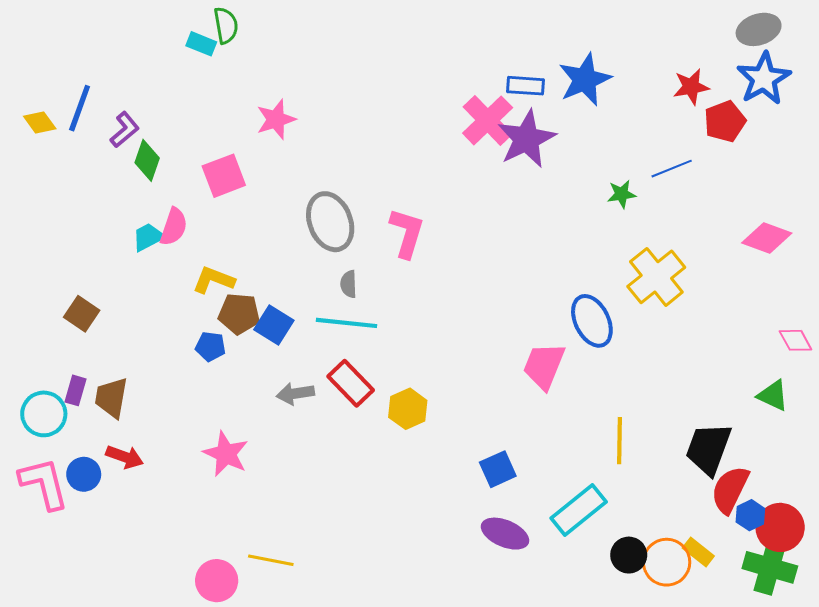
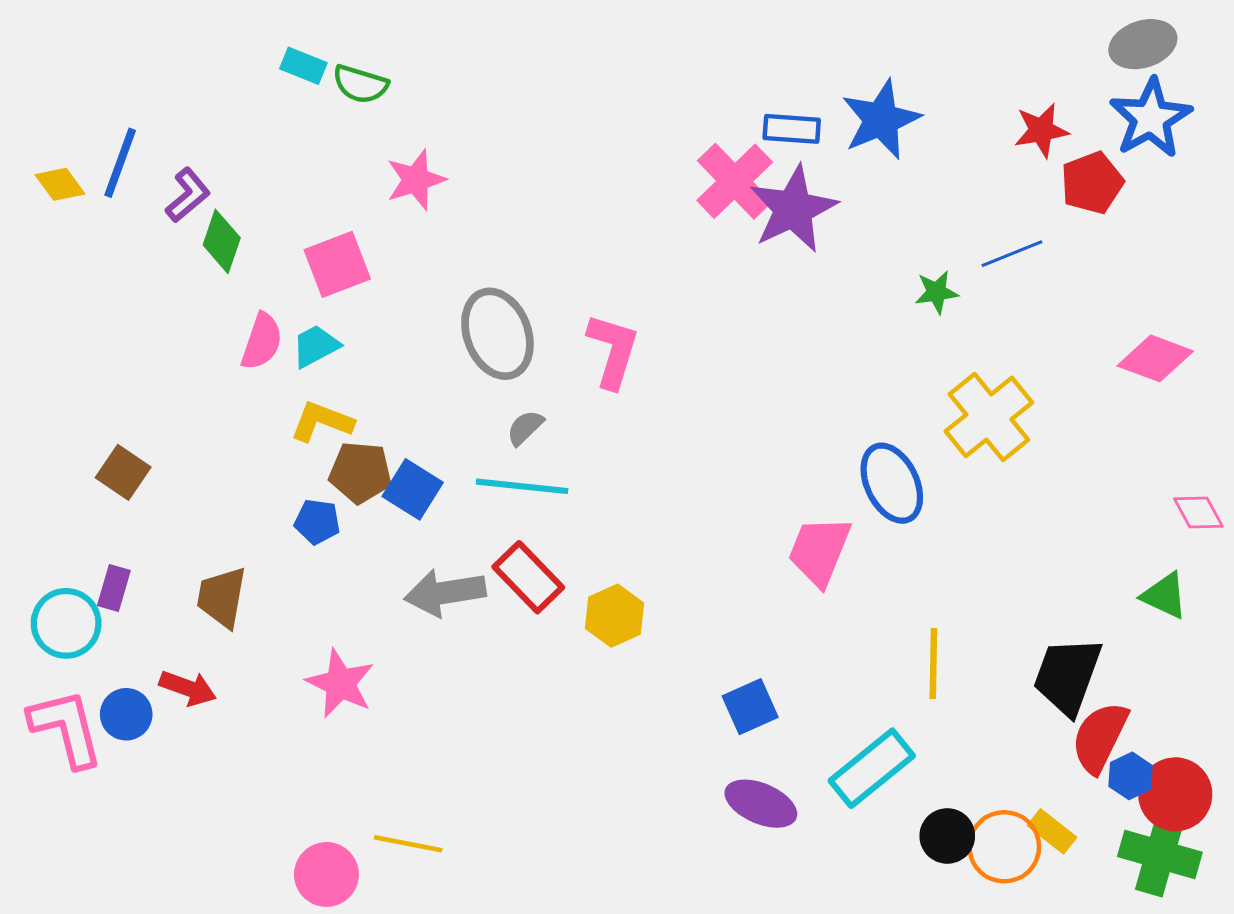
green semicircle: (226, 25) -> (360, 84), moved, turned 117
cyan trapezoid: (148, 237) -> (316, 346), moved
gray semicircle: (349, 284) -> (525, 428), turned 48
gray arrow: (295, 393) -> (445, 593), size x1.4
brown trapezoid: (111, 398) -> (222, 597), moved

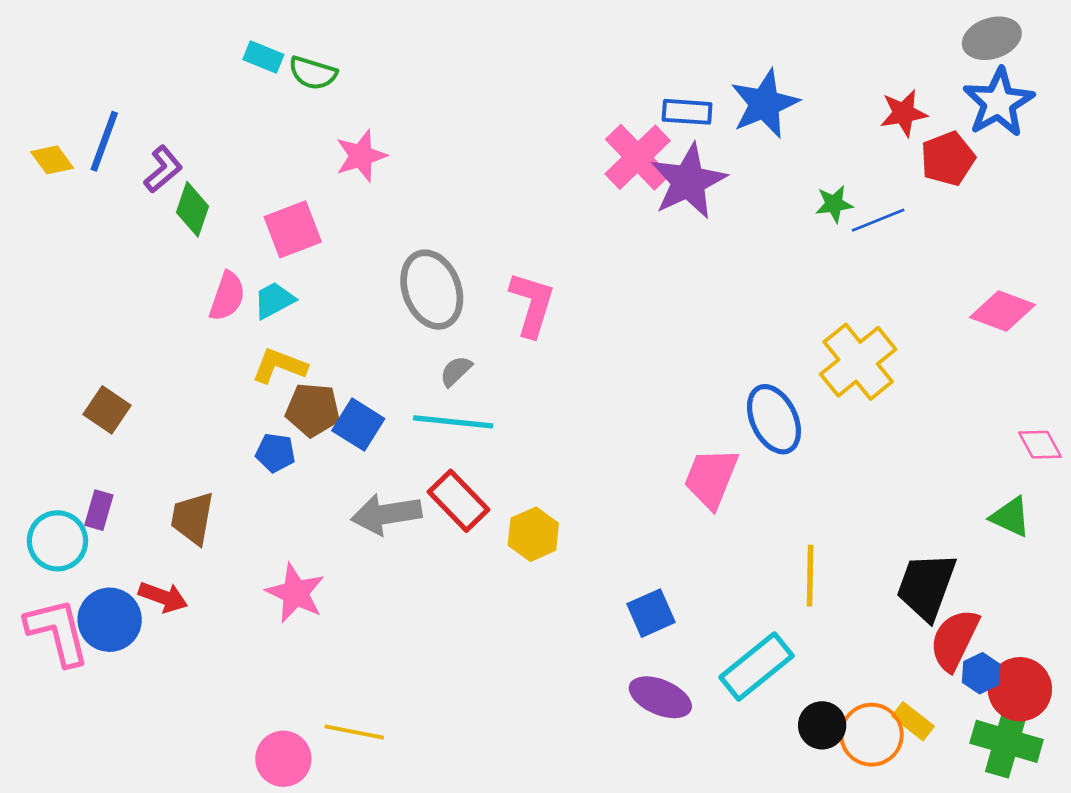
green star: (936, 292) -> (834, 204), moved
blue circle: (126, 714) -> (110, 620), size x1.4

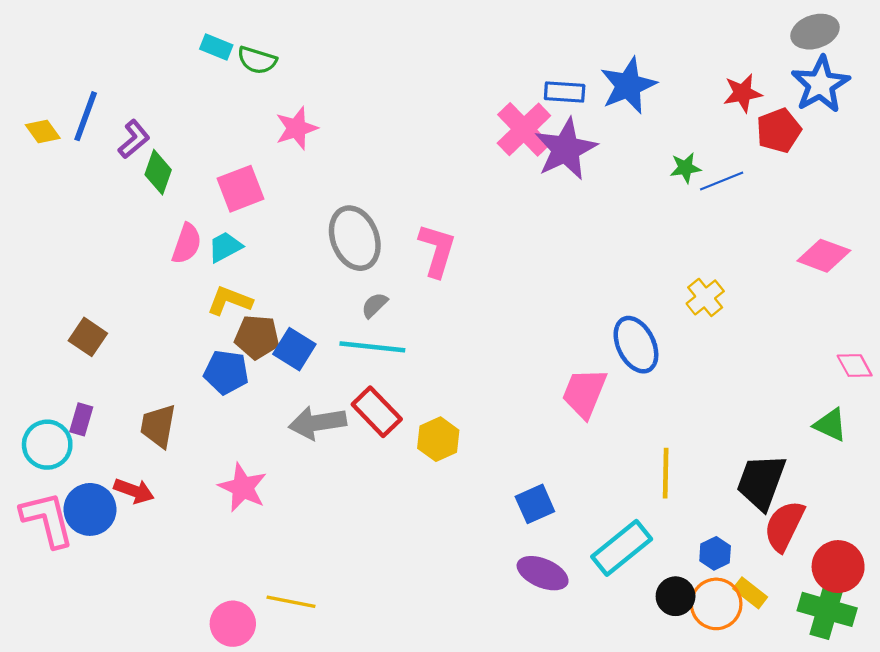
yellow cross: (858, 362) -> (705, 297), size x0.6
blue pentagon: (275, 453) -> (226, 372), size x1.4
blue hexagon: (981, 673) -> (715, 553), moved

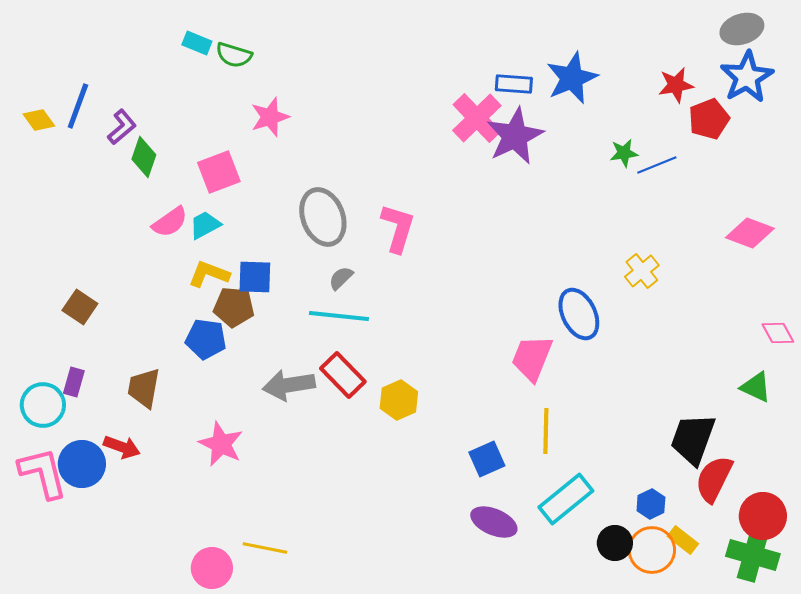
pink semicircle: (187, 244) -> (170, 222), turned 36
blue square: (294, 349) -> (255, 277), moved, turned -30
yellow line: (666, 473) -> (546, 431), moved

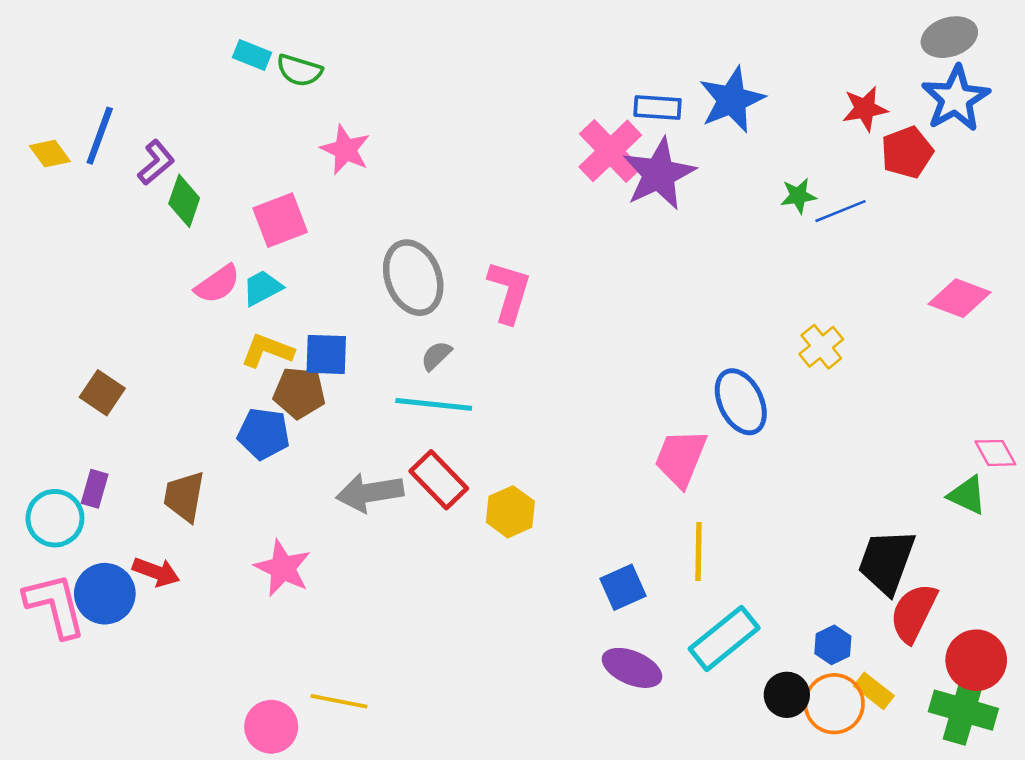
pink star: (270, 117) -> (345, 150), turned -30
pink diamond: (778, 333) -> (995, 453), moved

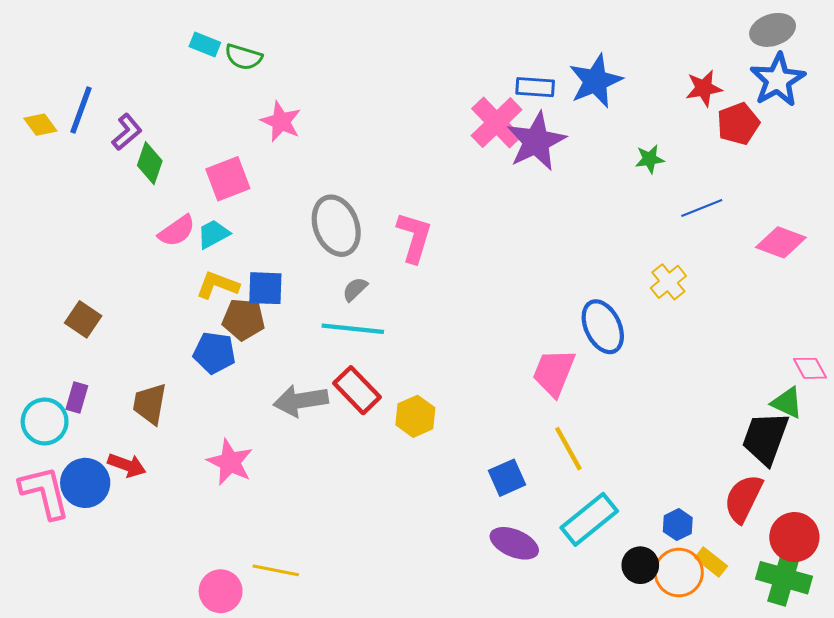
blue line: (841, 211) -> (702, 208), moved
yellow line: (699, 551) -> (568, 449), turned -30
black trapezoid: (887, 562) -> (765, 438), moved

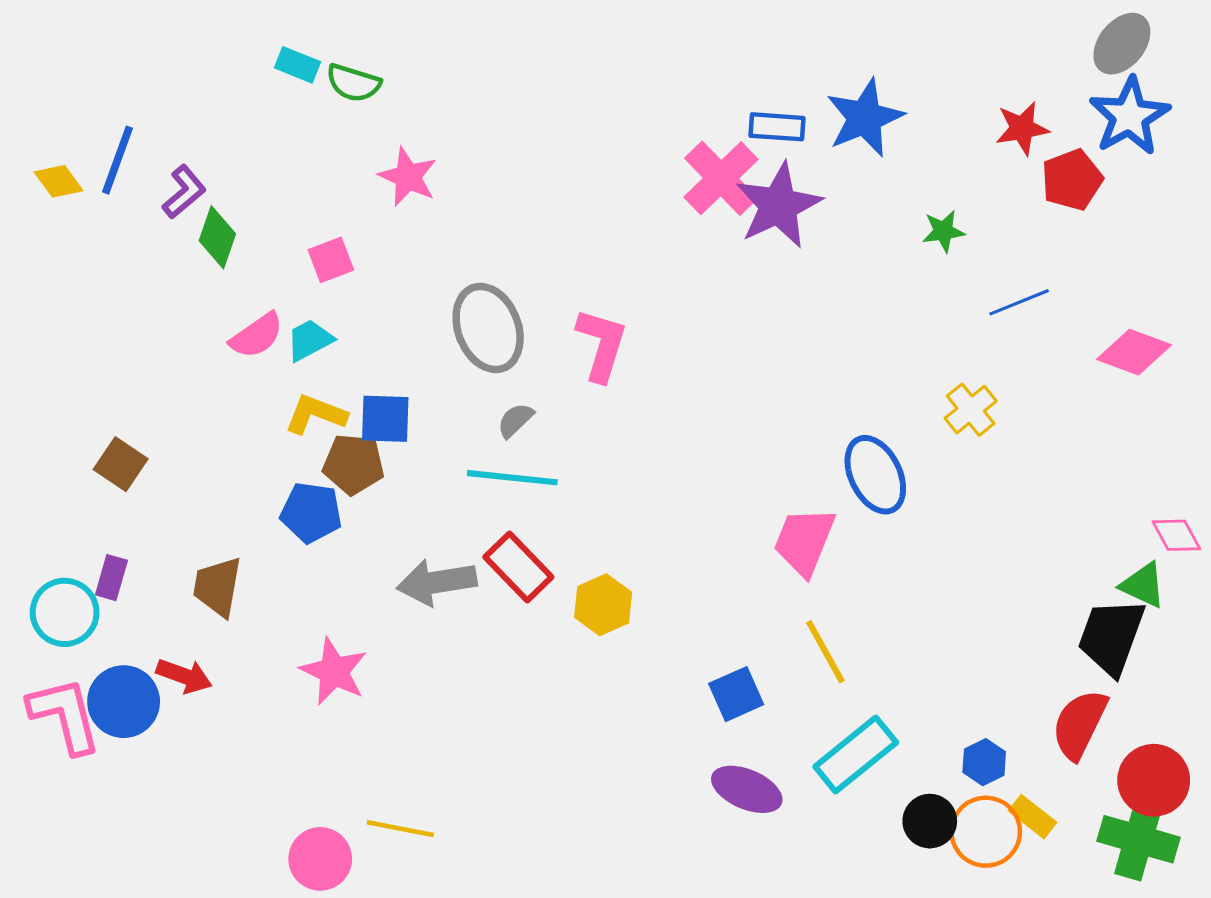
gray ellipse: (773, 30) -> (1122, 44), turned -33
pink square: (228, 179) -> (331, 260), size x0.7

